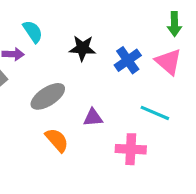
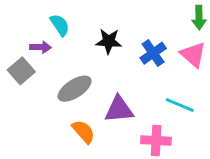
purple triangle: (93, 118) -> (119, 109), size x1.5

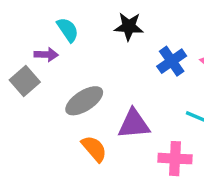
black star: (109, 41) -> (129, 26), moved

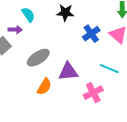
orange semicircle: (94, 149) -> (44, 87), turned 72
pink cross: (175, 159) -> (93, 93), turned -30

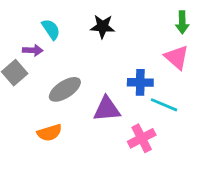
blue cross: (91, 34) -> (140, 82), moved, turned 36
orange semicircle: (44, 87) -> (49, 133), moved, turned 42

